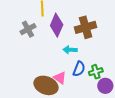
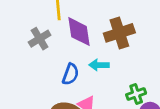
purple diamond: (57, 25) -> (79, 32), turned -30
blue semicircle: (79, 69) -> (71, 74), moved

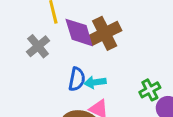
brown cross: (119, 33) -> (105, 33), moved
cyan arrow: (99, 65) -> (95, 82), moved

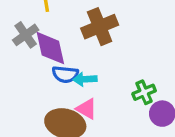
purple diamond: (79, 32) -> (50, 48), moved
blue semicircle: (77, 79) -> (65, 74), turned 80

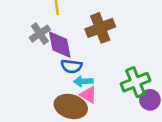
cyan arrow: (85, 79) -> (83, 81), moved
green cross: (144, 92) -> (135, 82), size x1.5

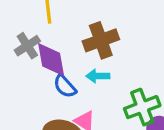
blue semicircle: (71, 66) -> (65, 86), turned 40
cyan arrow: (83, 81) -> (98, 76), moved

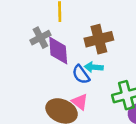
blue semicircle: (65, 86) -> (81, 75), moved

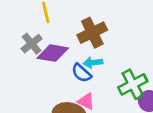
purple diamond: (58, 50) -> (53, 53), turned -64

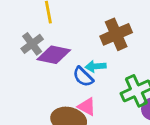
brown cross: (92, 33) -> (116, 34), moved

